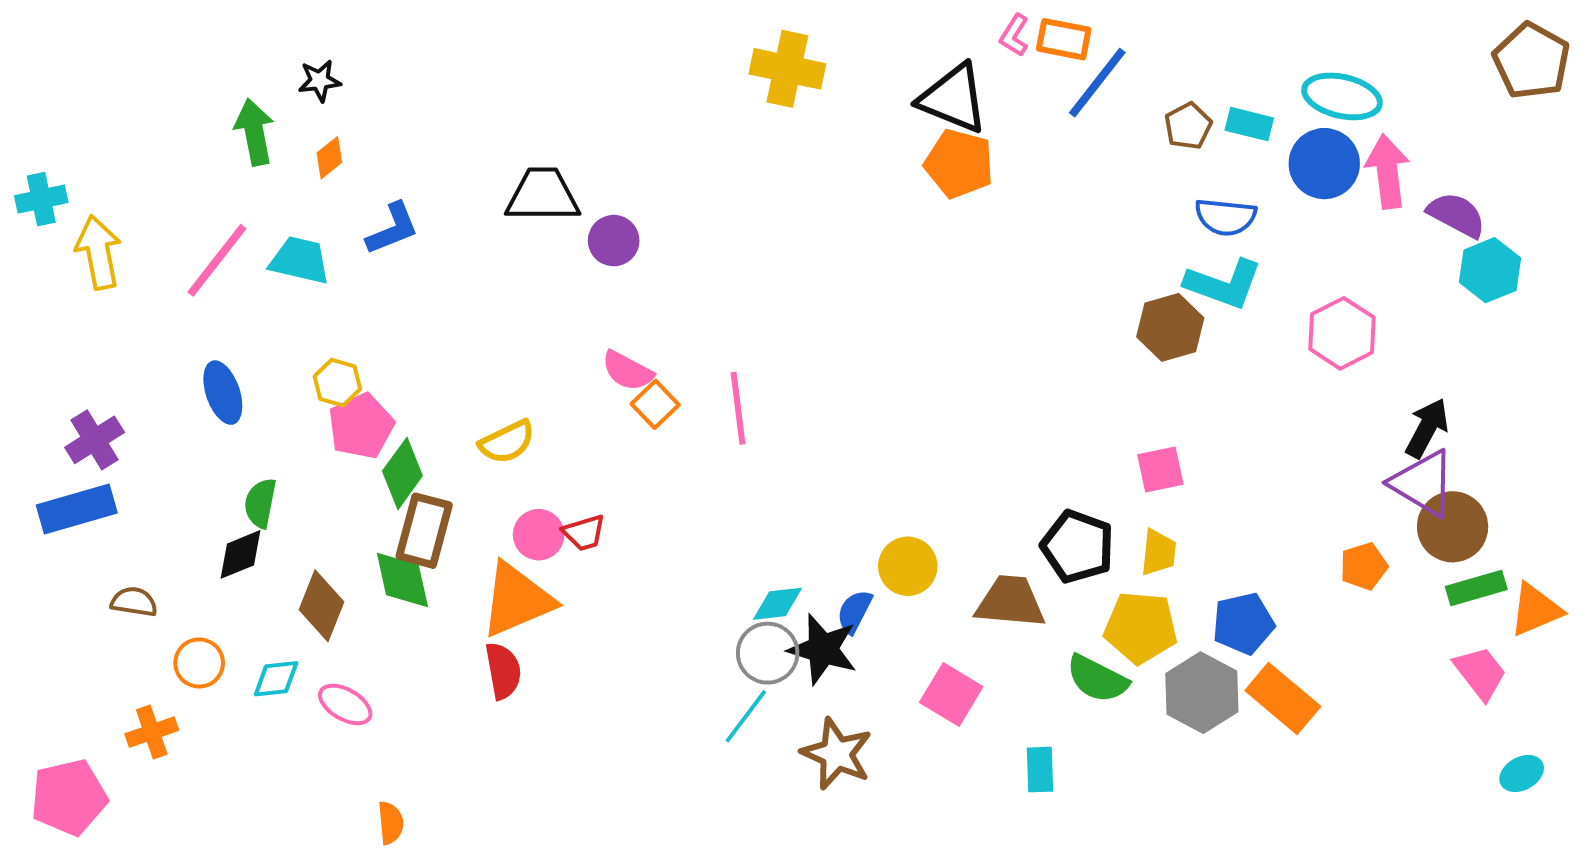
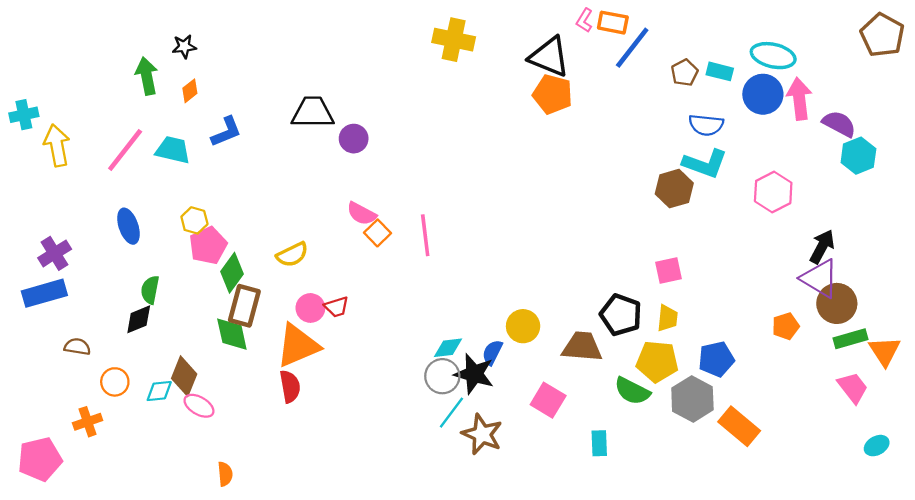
brown diamond: (322, 606) -> (184, 376), moved
orange triangle: (1535, 610) -> (885, 351), turned -40
orange rectangle: (1283, 699) -> (739, 426), moved
cyan line: (746, 716) -> (451, 413), moved

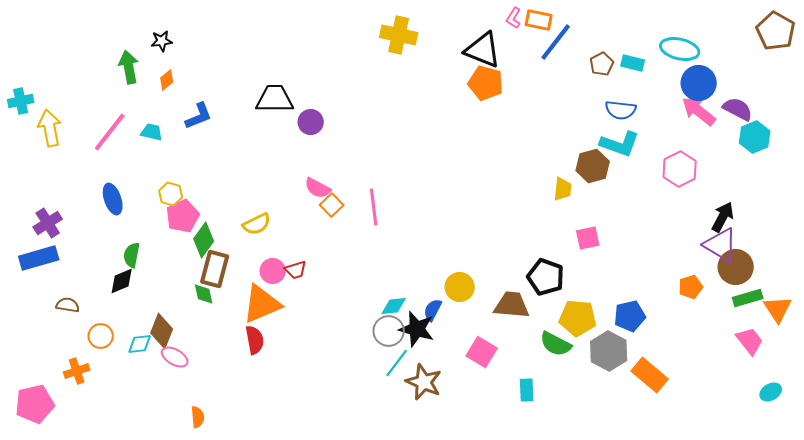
blue circle: (763, 94) -> (699, 83), moved
pink arrow: (799, 99) -> (699, 111), moved, turned -45
cyan trapezoid: (173, 150) -> (152, 132), size x0.7
yellow trapezoid: (667, 318) -> (563, 189), moved
green diamond: (232, 334) -> (204, 294), size x0.7

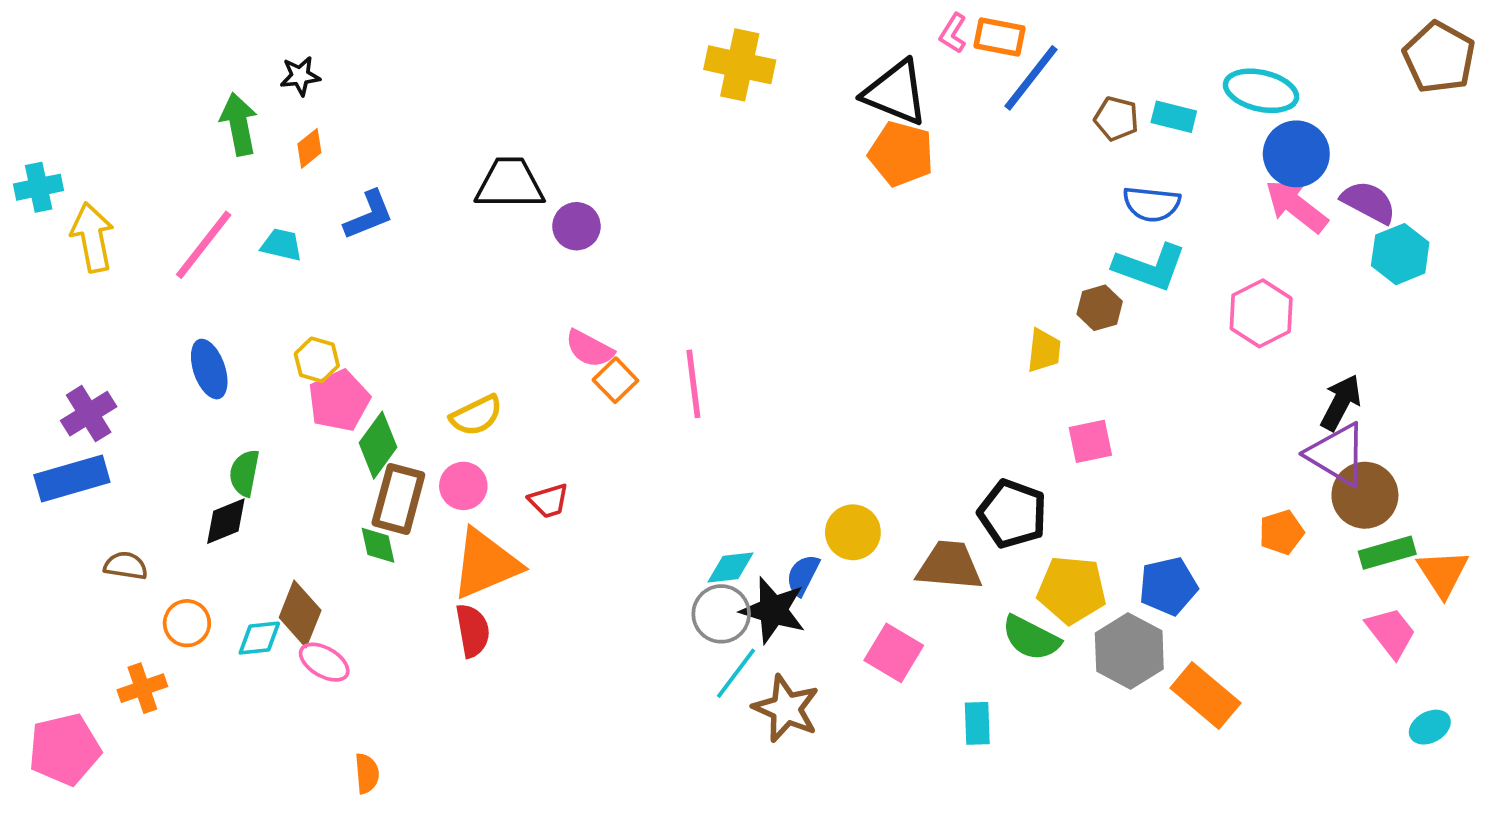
brown pentagon: (602, 64) -> (1116, 119), turned -30
brown hexagon: (593, 166) -> (1100, 308), size x0.7
pink circle: (273, 271) -> (463, 486), moved

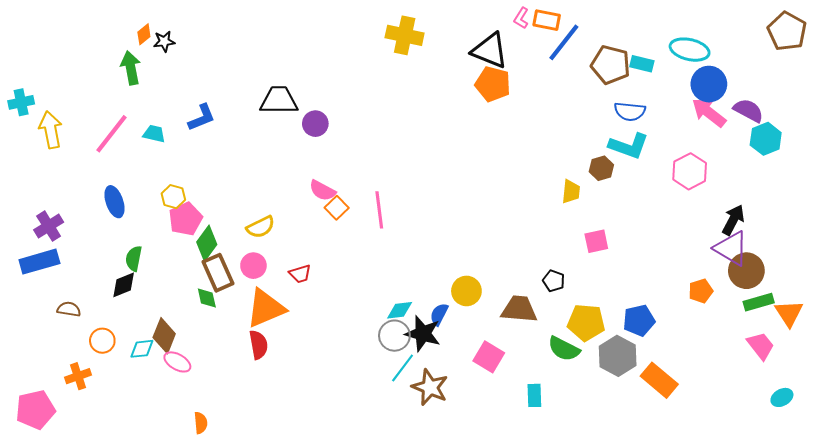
brown pentagon: (1116, 119) -> (610, 65), size x1.6
orange diamond: (309, 148) -> (144, 34), moved
brown rectangle: (398, 499) -> (218, 273), turned -39
black pentagon: (1012, 514) -> (554, 281), size x0.6

